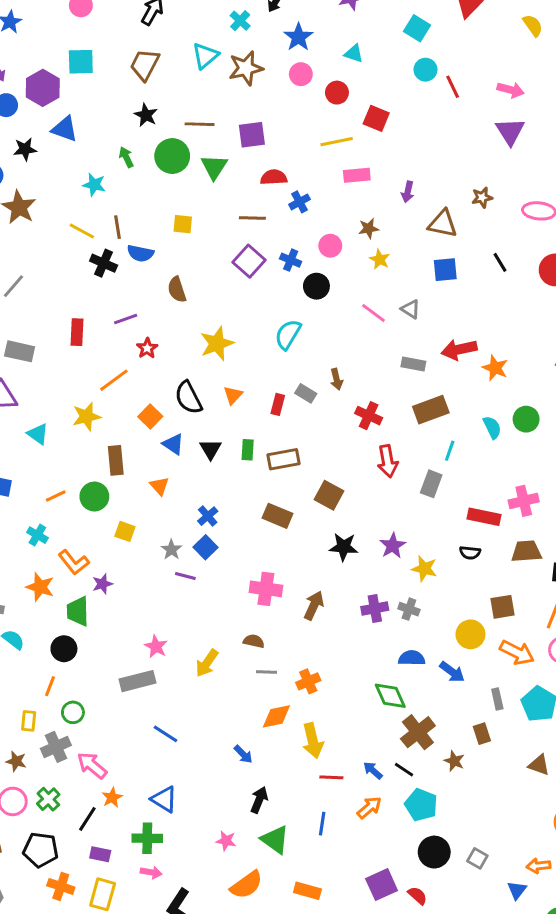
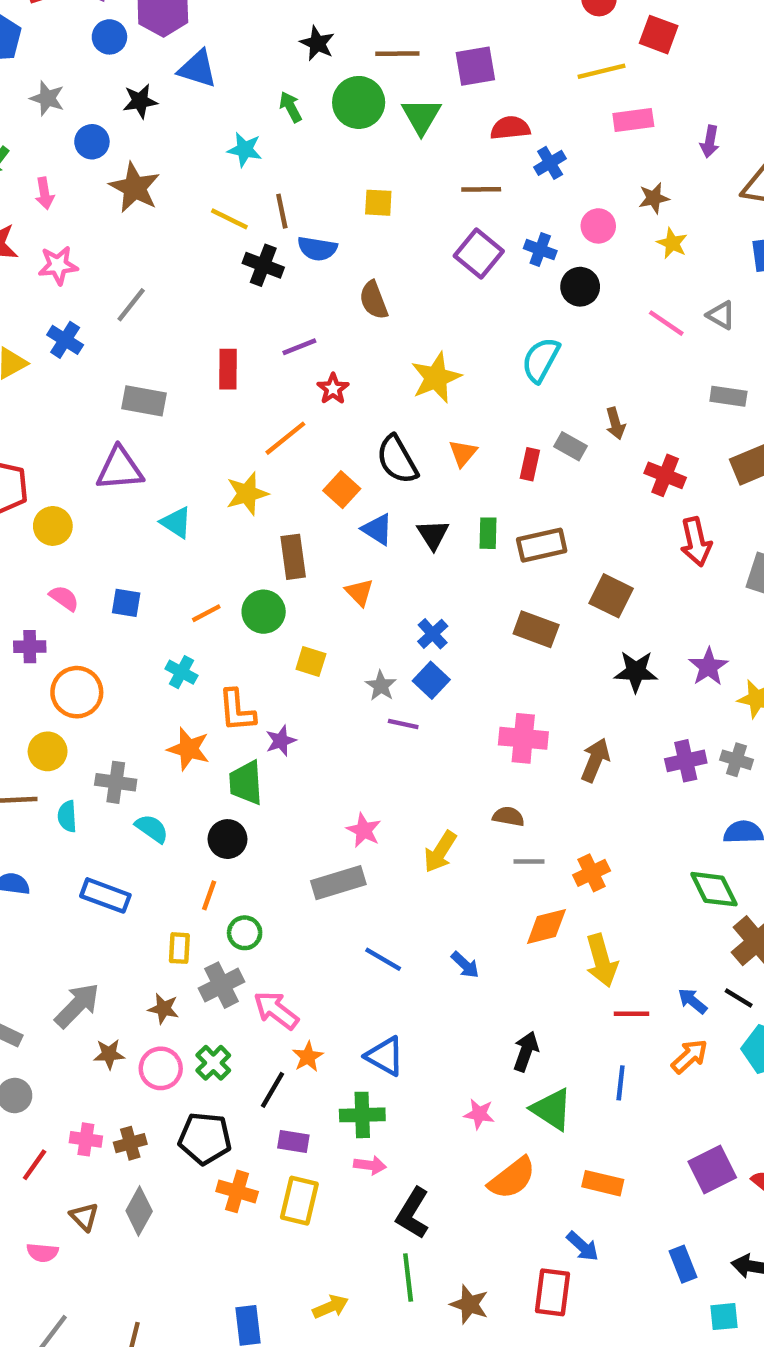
orange L-shape: (74, 562) -> (237, 710), turned 36
blue arrow: (243, 754) -> (465, 965), moved

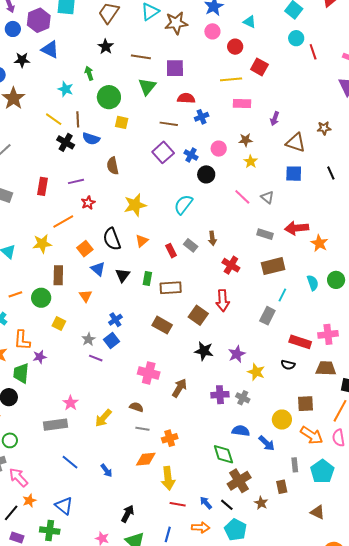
green circle: (359, 102) -> (109, 97), moved
red rectangle: (530, 464) -> (171, 251), turned -48
red arrow: (696, 542) -> (223, 301), moved
orange arrow: (689, 1056) -> (201, 527), turned 36

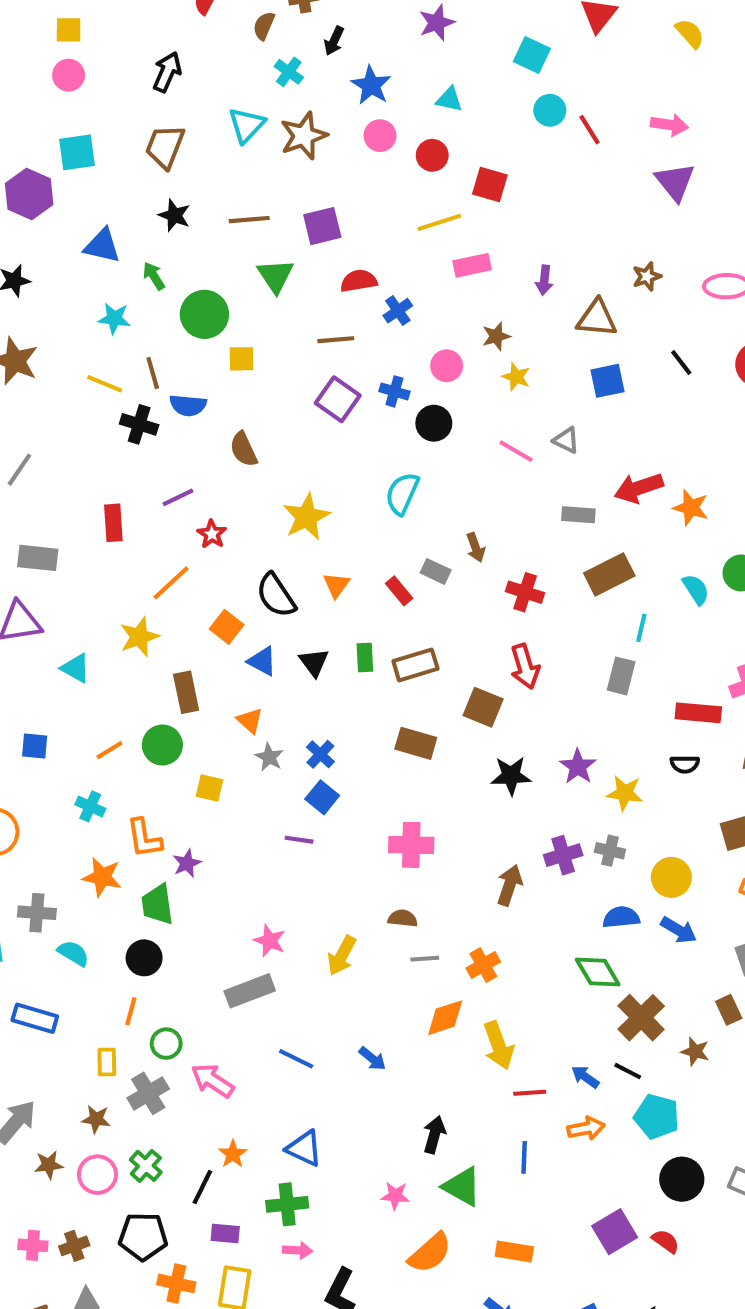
blue triangle: (50, 50) -> (102, 246), moved
gray star: (88, 339) -> (269, 757), moved
brown arrow: (179, 388) -> (510, 885), moved
yellow circle: (282, 420) -> (671, 877), moved
pink arrow: (18, 477) -> (212, 1081), moved

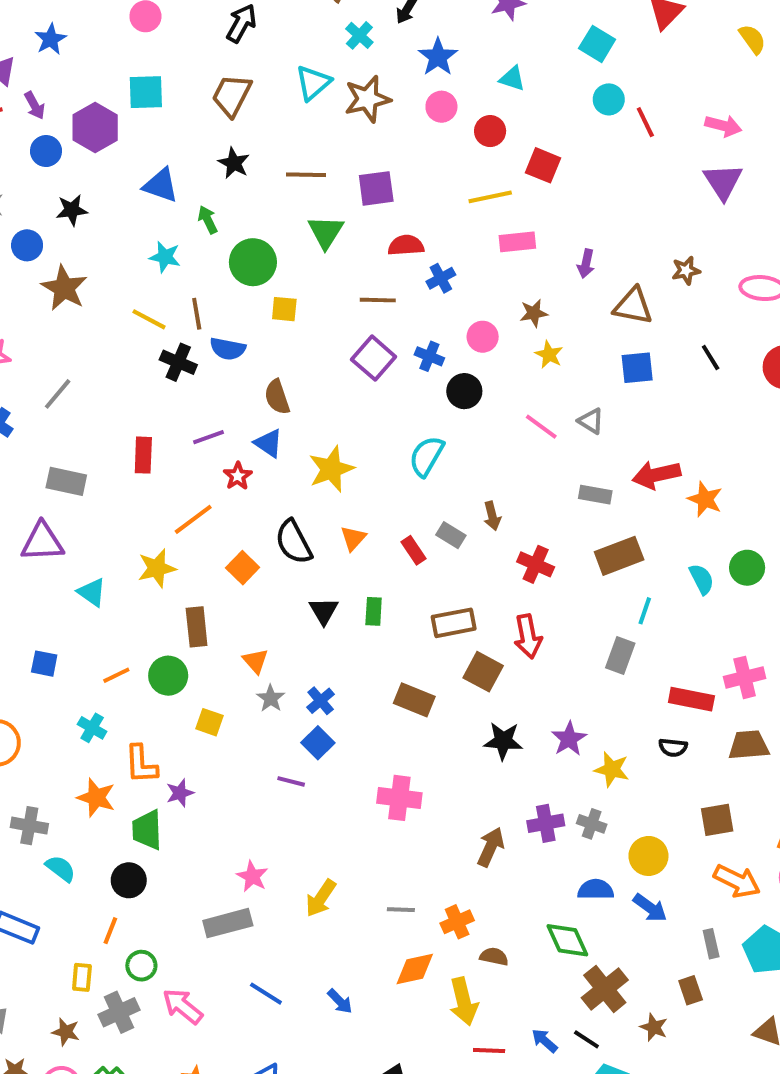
blue triangle: (262, 661) -> (269, 443), moved
brown rectangle: (415, 665) -> (454, 623), moved
brown semicircle: (403, 918) -> (494, 957), moved

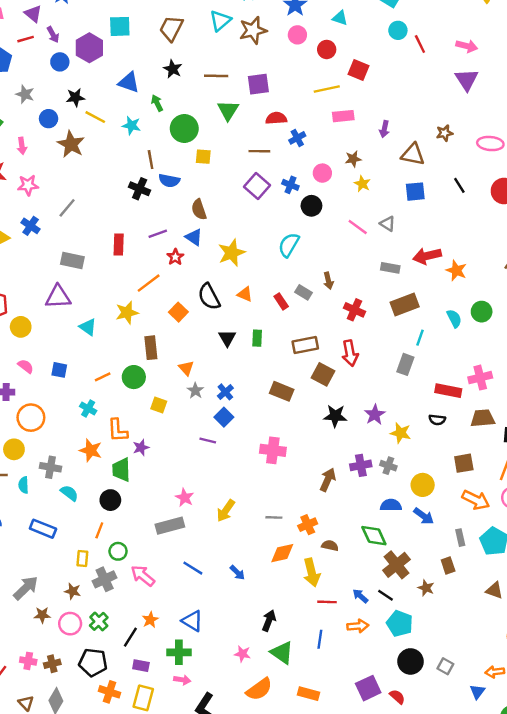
yellow line: (149, 319) -> (95, 117), moved
orange triangle: (353, 538) -> (245, 294), turned -49

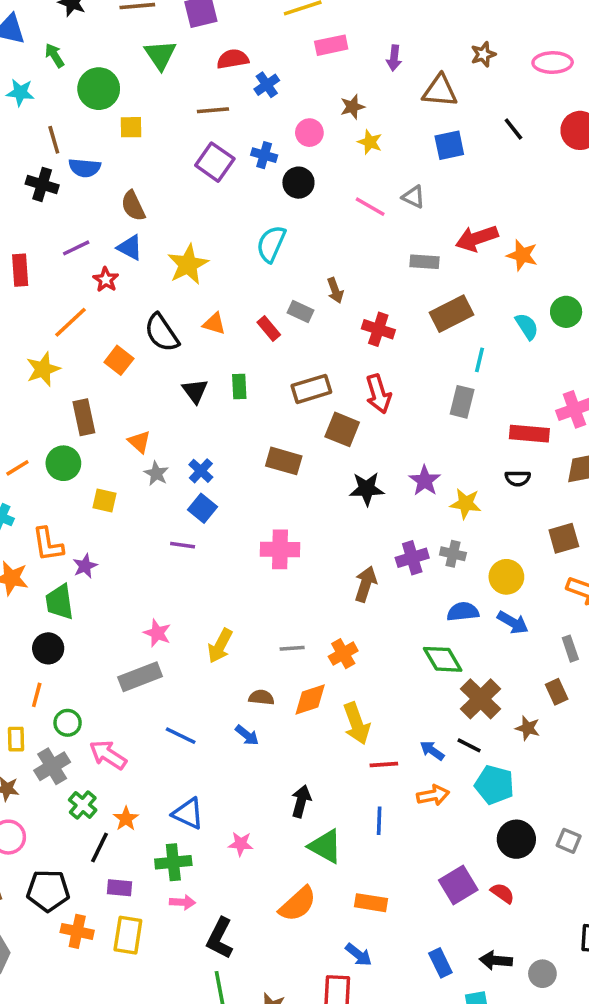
brown semicircle: (330, 545) -> (261, 697), moved
green cross: (99, 621) -> (83, 805), moved
pink star: (242, 654) -> (241, 844), moved

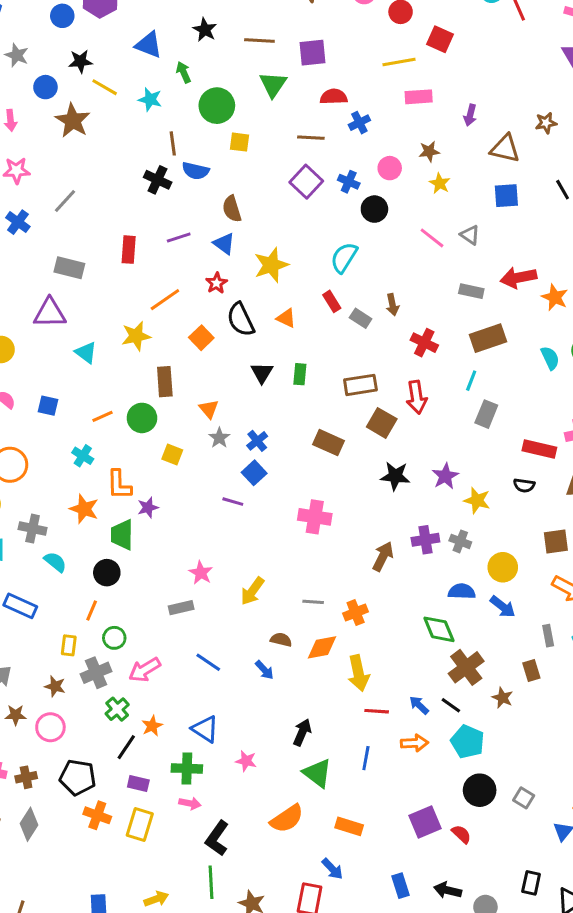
red star: (106, 280) -> (217, 283), moved
red rectangle: (269, 328) -> (332, 301), moved
cyan line: (480, 360) -> (471, 381), moved
gray rectangle: (140, 677) -> (181, 608), size x0.7
pink arrow: (108, 755) -> (145, 670), turned -72

